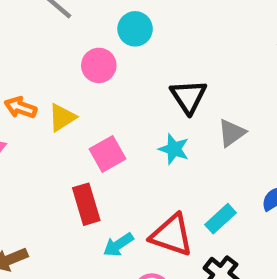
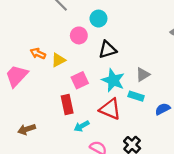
black triangle: (188, 96) -> (107, 50), moved, turned 42
cyan star: (174, 149) -> (113, 80), size x1.5
cyan rectangle: (221, 219) -> (136, 96), moved, turned 56
red triangle: (172, 235) -> (110, 109), moved

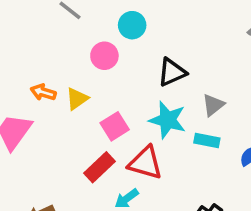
black triangle: (107, 50) -> (172, 72), moved
red rectangle: (67, 105) -> (99, 167), turned 66
red triangle: (110, 109) -> (145, 163), moved

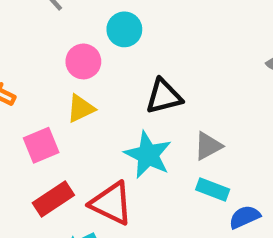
yellow triangle: (77, 99) -> (81, 108), moved
pink square: (115, 126) -> (41, 145), moved
cyan rectangle: (207, 140) -> (213, 190), moved

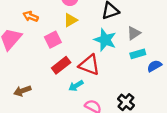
cyan rectangle: (213, 190) -> (138, 54), turned -32

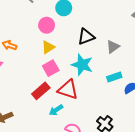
gray triangle: (134, 33) -> (113, 47), moved
pink square: (53, 40) -> (51, 68), moved

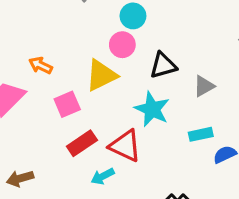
pink circle: (47, 25) -> (122, 45), moved
yellow triangle: (48, 47) -> (101, 75), size x1.5
pink square: (51, 68) -> (67, 104), moved

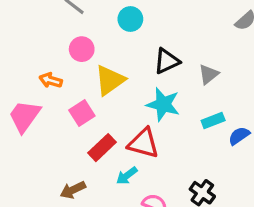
pink circle: (122, 45) -> (82, 49), moved
brown arrow: (20, 178) -> (73, 190), moved

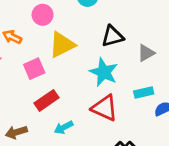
red triangle: (143, 143) -> (105, 108), moved

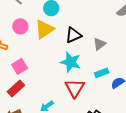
yellow triangle: (62, 45) -> (44, 29), moved
red rectangle: (47, 100) -> (16, 88), moved
red triangle: (105, 108) -> (75, 88), turned 45

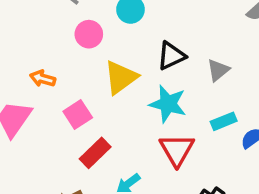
pink circle: (20, 26) -> (89, 34), moved
yellow triangle: (44, 29) -> (121, 77), moved
red rectangle: (16, 88) -> (95, 153), moved

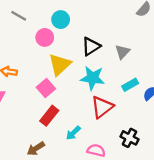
pink circle: (89, 34) -> (45, 37), moved
pink square: (78, 114) -> (46, 88), moved
red triangle: (177, 150) -> (102, 107), turned 30

